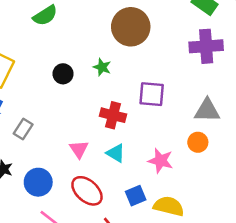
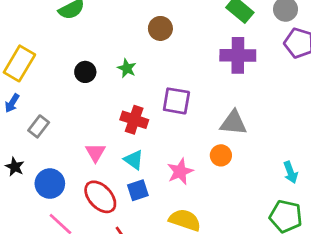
brown circle: (131, 27) -> (160, 28), size x0.6
pink star: (161, 161) -> (180, 171), turned 30
blue square: (136, 196) -> (138, 190), moved

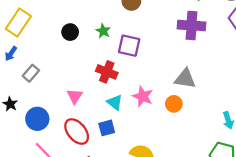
purple square: (176, 101) -> (129, 46), moved
cyan triangle: (134, 160) -> (115, 102), moved
pink star: (180, 171) -> (143, 96), moved, turned -30

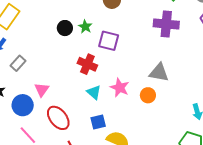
black circle: (70, 32) -> (65, 28), moved
pink triangle: (75, 96) -> (42, 90), moved
blue square: (107, 128) -> (98, 122), moved

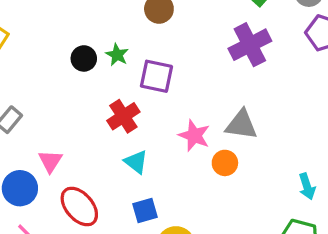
purple cross: (166, 24) -> (250, 45), turned -30
red cross: (87, 64) -> (123, 116), turned 36
pink star: (120, 88) -> (194, 136), moved

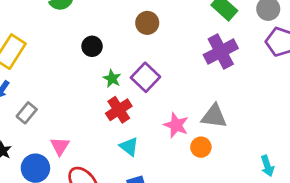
green star: (117, 55) -> (112, 79), moved
black circle: (84, 58) -> (92, 46), moved
purple square: (156, 76) -> (145, 77), turned 32

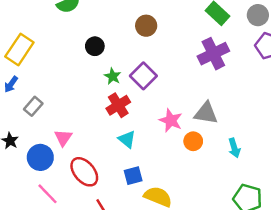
cyan arrow: (267, 166) -> (234, 148), moved

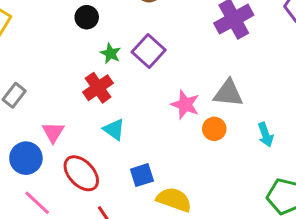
red cross: (118, 105) -> (98, 88), moved
cyan triangle: (127, 139) -> (114, 130), moved

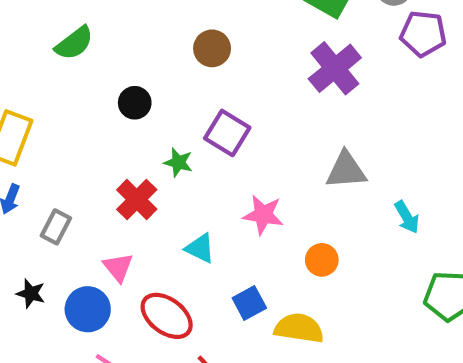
green star: (111, 53) -> (178, 162), moved
red cross: (98, 88) -> (137, 200), moved
pink star: (185, 105) -> (263, 215), moved
orange circle: (214, 129) -> (322, 260), moved

